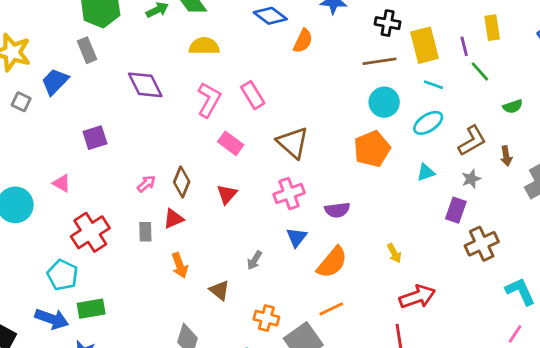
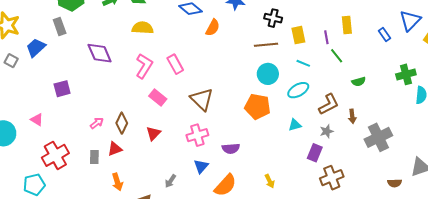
yellow rectangle: (425, 45) -> (298, 35), size x0.7
orange pentagon: (372, 149) -> (258, 107), turned 30
cyan pentagon: (63, 275) -> (34, 185), turned 30

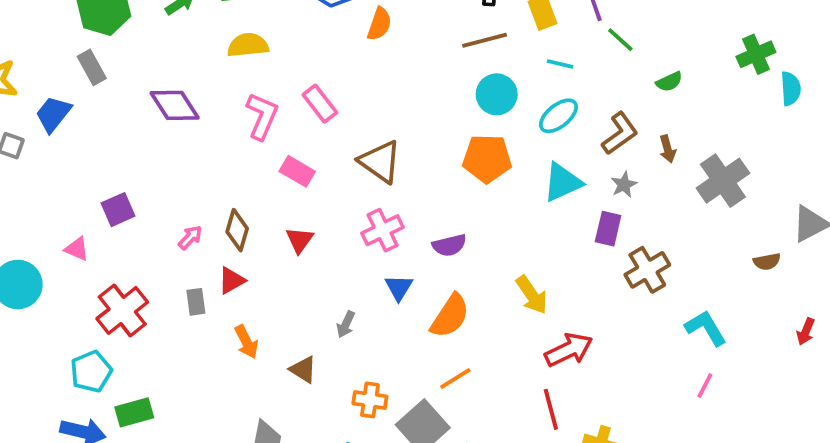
purple square: (62, 89) -> (118, 210), moved
cyan triangle: (295, 125) -> (562, 182), size x1.6
yellow arrow: (270, 181) -> (532, 295), size x1.5

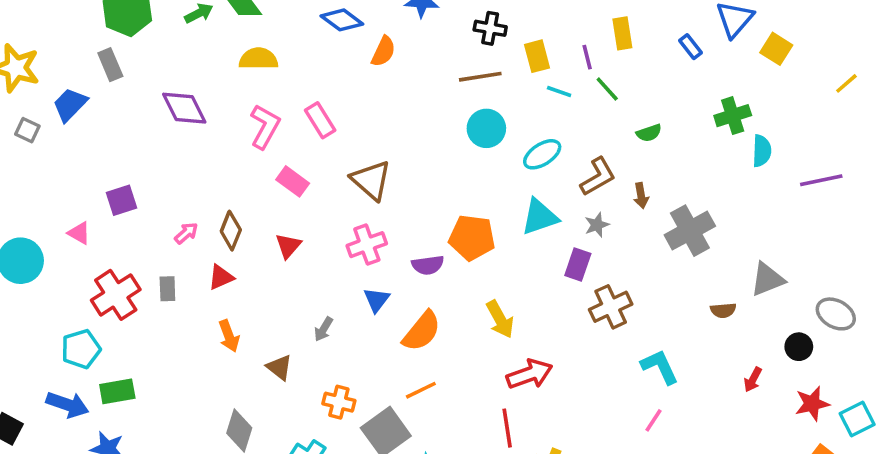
cyan line: (560, 64) -> (559, 92), moved
orange pentagon: (487, 159) -> (472, 238), moved
gray rectangle: (196, 302) -> (167, 289), moved

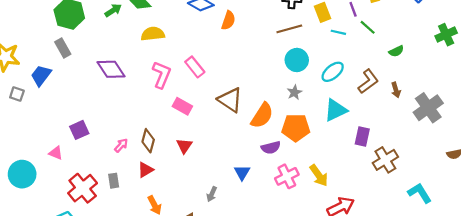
gray star: (597, 225) -> (294, 92), moved
pink cross: (367, 245) -> (287, 176), moved
orange semicircle: (422, 331) -> (262, 116), moved

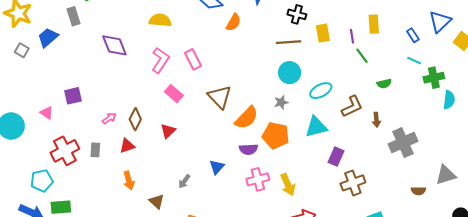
cyan line: (338, 32) -> (414, 61), moved

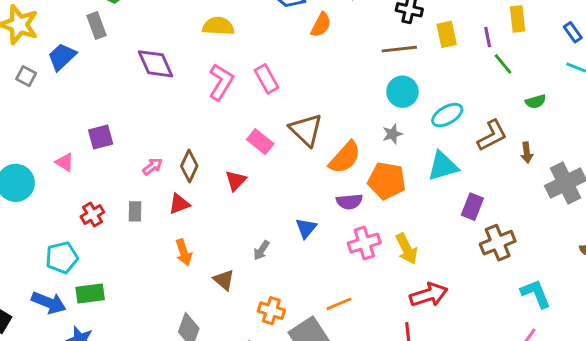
pink rectangle: (174, 94) -> (260, 142), moved
red cross: (65, 151) -> (92, 214), size x0.6

